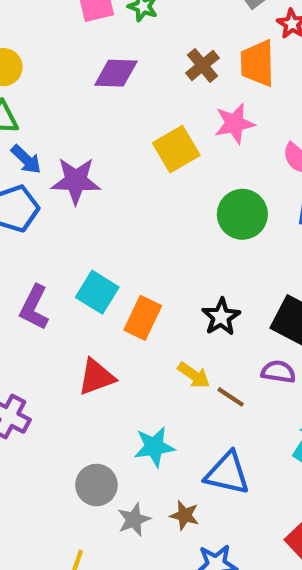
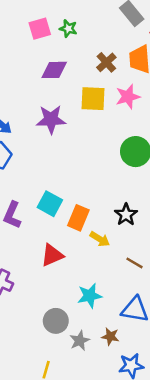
yellow square: (176, 149) -> (93, 99), moved, turned 36
purple star: (76, 181) -> (51, 119), moved
yellow arrow: (194, 375) -> (100, 239), moved

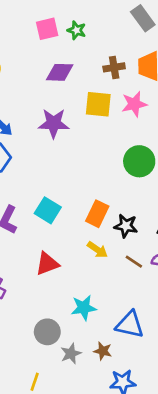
brown cross: (106, 62) -> (114, 67), turned 30
black star: (126, 215) -> (126, 226), turned -30
orange rectangle: (78, 218) -> (97, 214), moved
brown line: (134, 263) -> (134, 262), moved

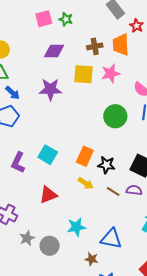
gray star: (71, 354) -> (27, 238), moved

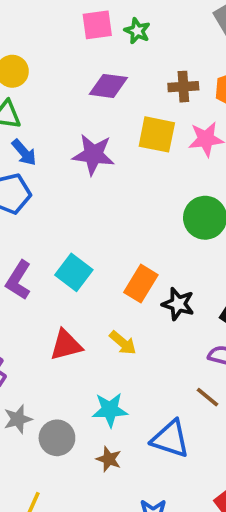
yellow arrow: (86, 183) -> (123, 343), moved
brown line: (113, 192) -> (208, 397), moved
brown star: (91, 259) -> (109, 459), moved

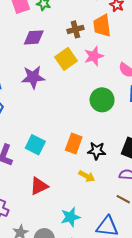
yellow square: (157, 134) -> (66, 59), turned -35
yellow arrow: (123, 343) -> (87, 176), moved

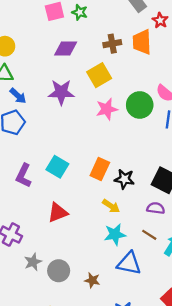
pink star: (94, 56) -> (107, 109), moved
green circle: (102, 100) -> (140, 105), moved
cyan star: (70, 217) -> (115, 234), moved

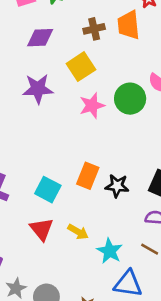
cyan square: (57, 167) -> (48, 190), moved
yellow arrow: (111, 206) -> (78, 232), moved
red triangle: (58, 212) -> (42, 229), turned -45
cyan star: (115, 234) -> (110, 251), turned -30

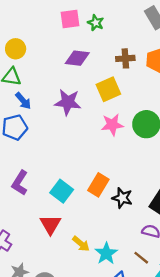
yellow arrow: (78, 232) -> (81, 244), moved

